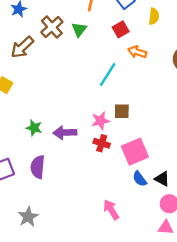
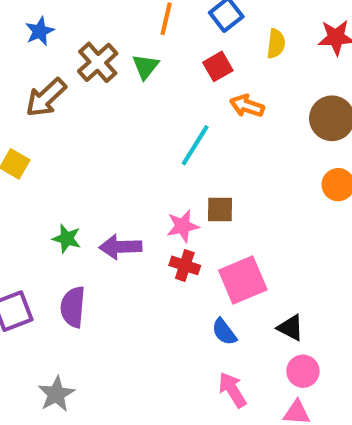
blue semicircle: (140, 179) -> (224, 332), moved
pink arrow: (111, 210) -> (232, 390), moved

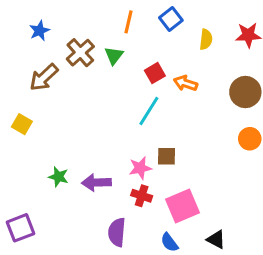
red square: (218, 66) -> (155, 73), moved
purple semicircle: (73, 307) -> (117, 232), moved

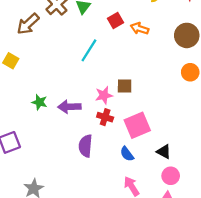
cyan line: (149, 111) -> (89, 50), moved

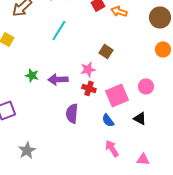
cyan line: (89, 50) -> (59, 30), moved
brown square: (125, 86) -> (106, 51), moved, turned 32
pink circle: (171, 176) -> (146, 86), moved

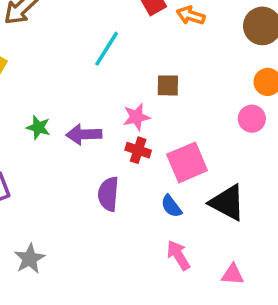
cyan line: (59, 30) -> (107, 49), moved
brown square: (106, 51) -> (168, 85), turned -32
pink circle: (146, 86) -> (252, 119), moved
black triangle: (140, 118) -> (227, 203), size x1.6

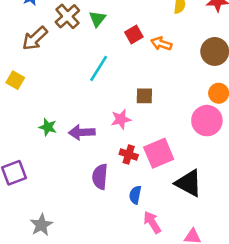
pink circle: (252, 119) -> (207, 121), size x1.5
red cross: (138, 150) -> (129, 154), moved
blue semicircle: (171, 206) -> (135, 195), moved, turned 48

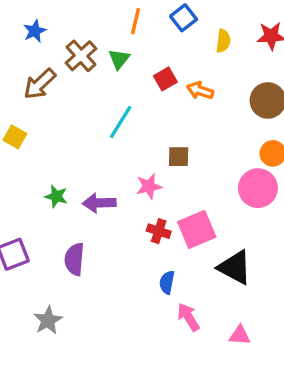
purple semicircle: (100, 177) -> (74, 259), moved

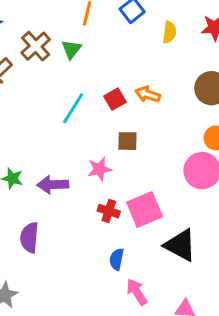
red square: (165, 79) -> (115, 99), moved
orange arrow: (200, 91) -> (148, 94), moved

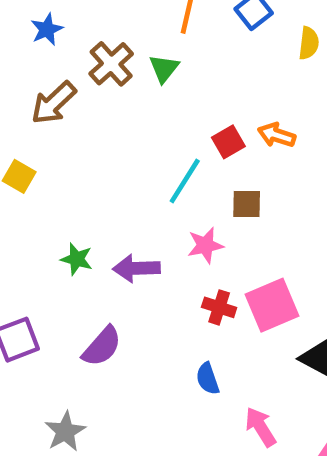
cyan line: (73, 108) -> (185, 181), moved
purple semicircle: (29, 237) -> (102, 346), turned -144
blue semicircle: (117, 259) -> (208, 379), moved, turned -30

